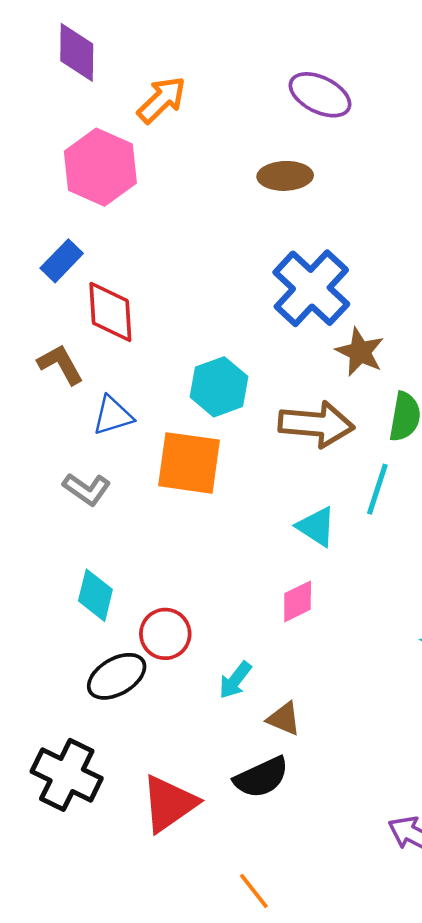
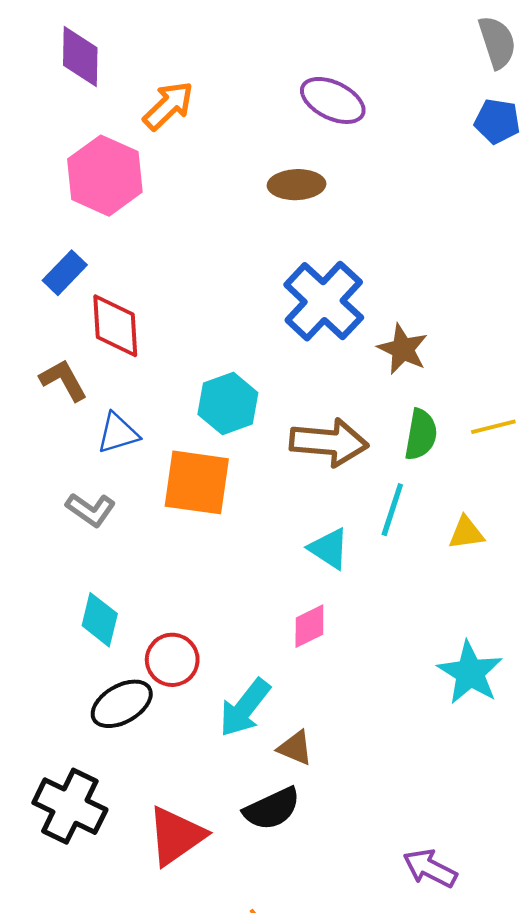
brown star: (360, 352) -> (403, 349), moved
cyan arrow: (235, 680) -> (245, 708), size x1.5

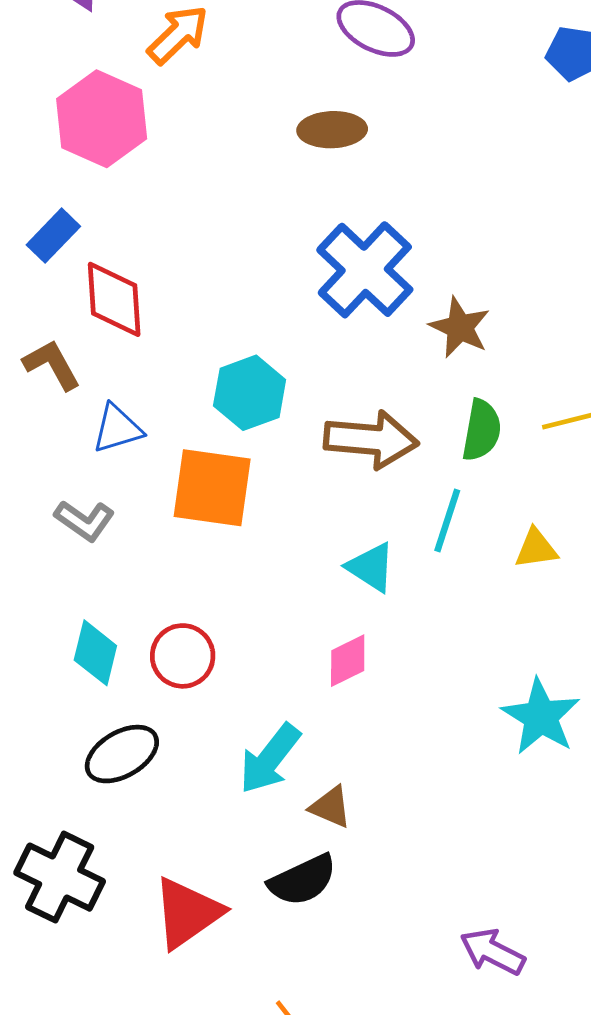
red circle: (172, 660) -> (183, 656), moved

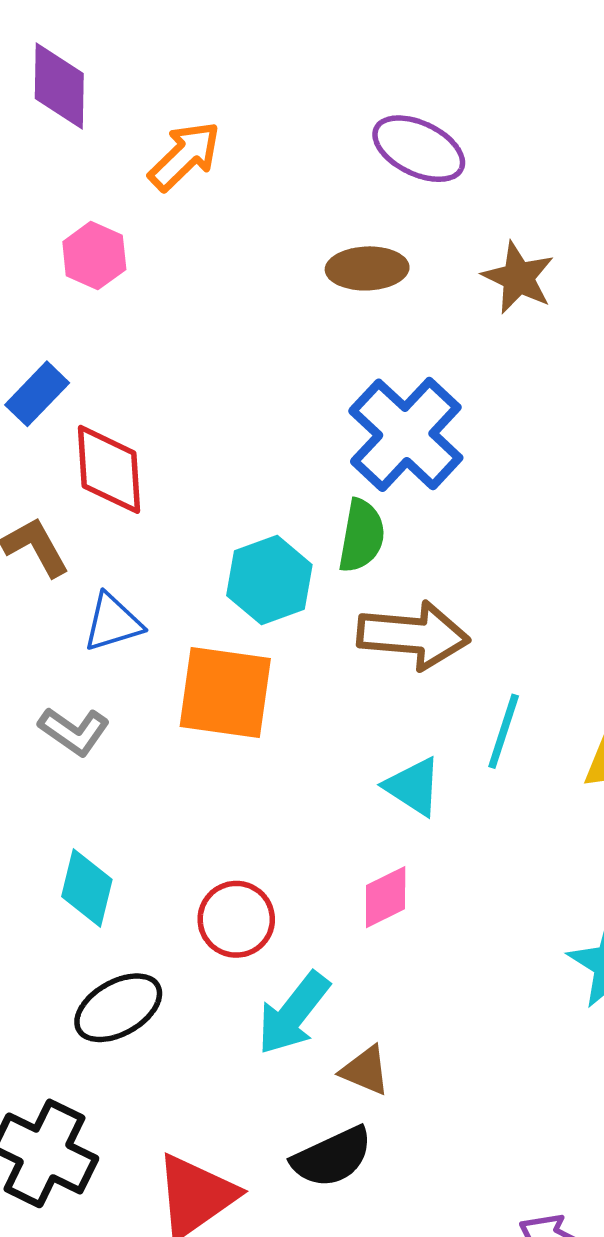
pink hexagon: (102, 119) -> (94, 256), size x0.6
brown star: (460, 327) -> (518, 278), moved
green semicircle: (482, 430) -> (362, 536), moved
red circle: (183, 656) -> (236, 919), moved

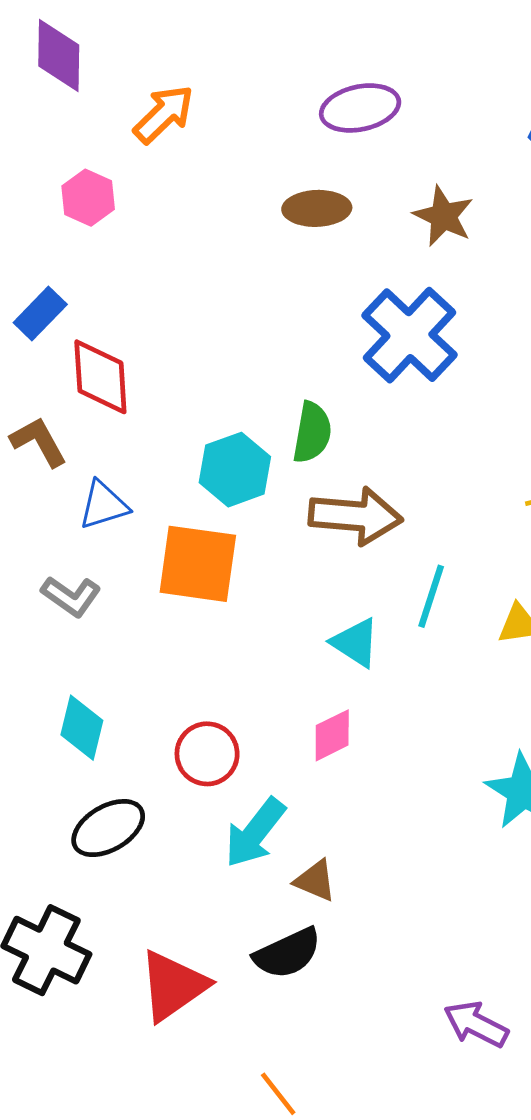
purple ellipse: (419, 149) -> (360, 108), turned -38
blue cross: (406, 434) -> (409, 335), moved

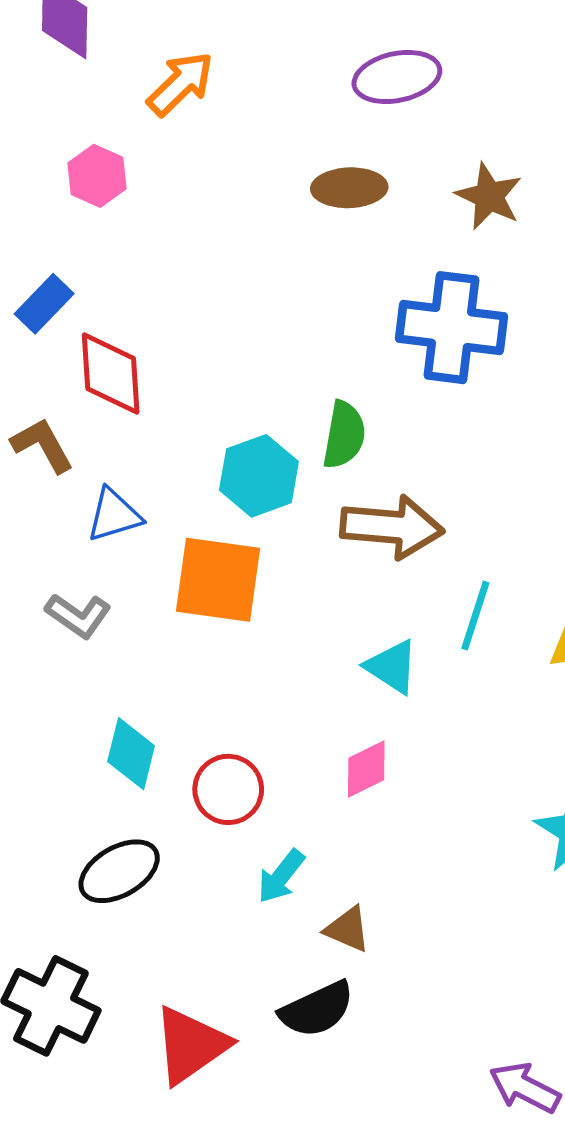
blue cross: (409, 335) -> (451, 328), turned -36
cyan diamond: (82, 728) -> (131, 754), moved
cyan arrow: (255, 833) -> (281, 876), size x0.7

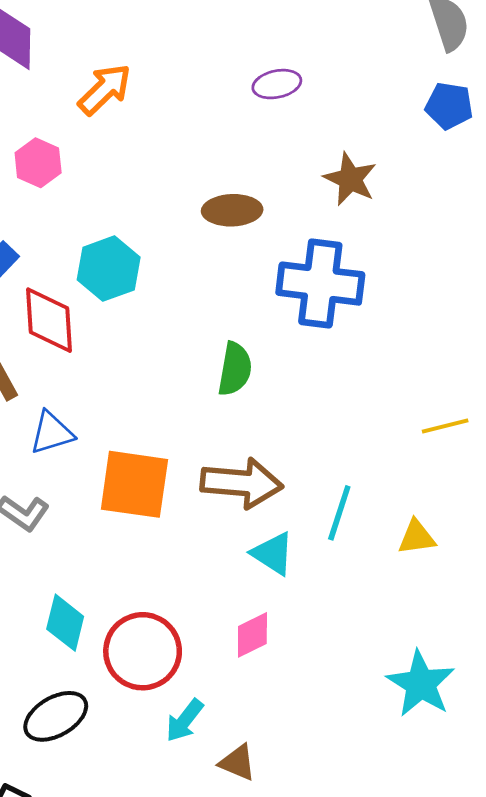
purple ellipse: (397, 77) -> (277, 84), size x0.7
brown ellipse: (349, 188) -> (232, 210), moved
cyan hexagon: (259, 476) -> (109, 269), moved
brown arrow: (392, 527) -> (242, 483), moved
red circle: (228, 789) -> (143, 651), size x1.4

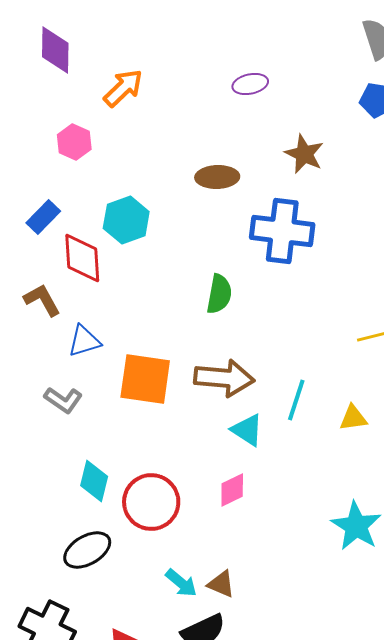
cyan arrow: (185, 720) -> (181, 583), moved, turned -88

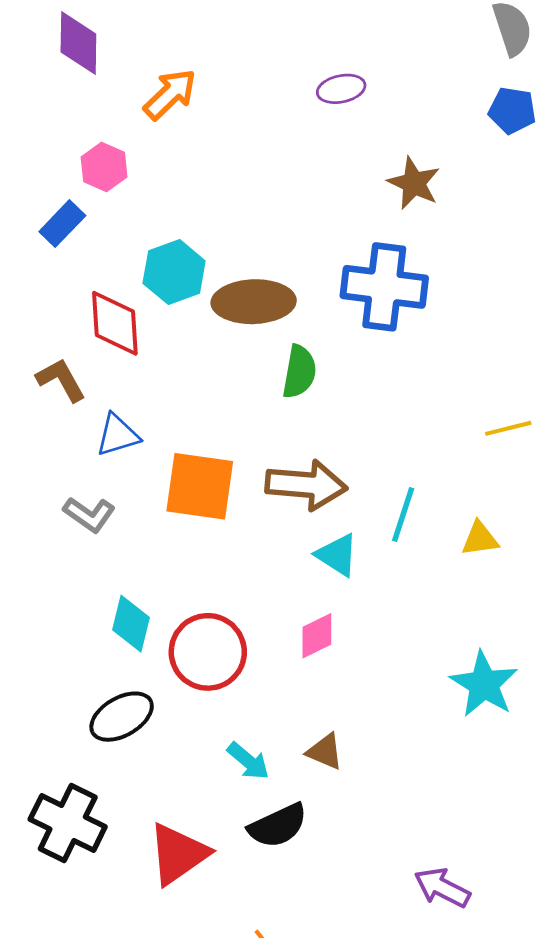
brown ellipse: (217, 177) -> (254, 302), moved, size x1.4
blue rectangle: (43, 217) -> (62, 224), moved
brown triangle: (221, 584) -> (325, 752), moved

